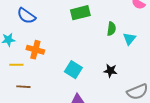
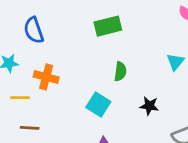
blue semicircle: (26, 16) -> (34, 30), turned 36
green semicircle: (111, 29) -> (120, 71), moved

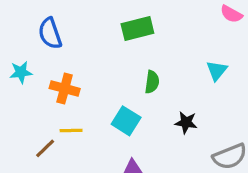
yellow line: (20, 98) -> (71, 131), moved
brown line: (30, 128) -> (45, 148), turned -48

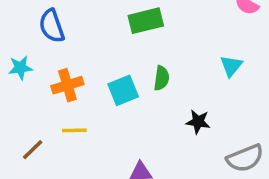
orange cross: (65, 88) -> (67, 85), turned -32
cyan square: (126, 121) -> (123, 90), moved, turned 36
brown line: (45, 148) -> (33, 150), moved

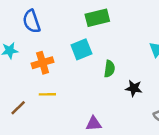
green semicircle: (161, 78) -> (109, 69), moved
cyan square: (123, 90) -> (81, 49), moved

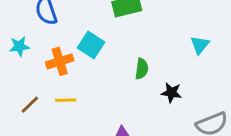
cyan square: (81, 49) -> (91, 45), moved, turned -35
brown line: (18, 108) -> (30, 105), moved

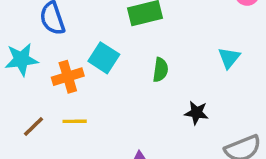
cyan star: (19, 46) -> (21, 60), size x1.4
green semicircle: (142, 69) -> (160, 70), moved

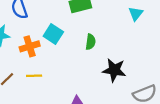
cyan triangle: (229, 58) -> (136, 14), moved
black star: (196, 113) -> (114, 70), size x1.5

